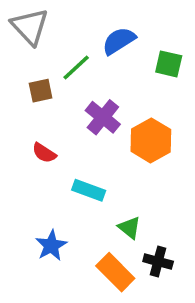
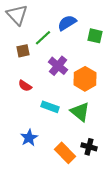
green triangle: (130, 228) -> (80, 112), moved, size x1.5

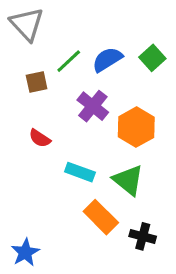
blue semicircle: (67, 23) -> (107, 59), moved
green square: (95, 36) -> (152, 58), turned 35
blue star: (29, 138) -> (25, 252), moved
orange rectangle: (65, 153) -> (101, 217), moved

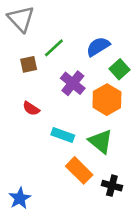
green square: (152, 58) -> (120, 69), moved
blue semicircle: (107, 59) -> (98, 47), moved

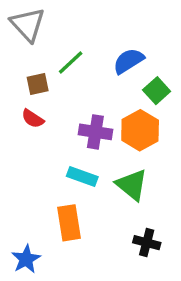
purple cross: (73, 83) -> (95, 132), moved, turned -30
red semicircle: (31, 109) -> (33, 119), moved
orange rectangle: (79, 170) -> (69, 223), moved, turned 36

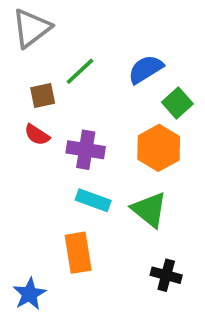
gray triangle: (28, 25) -> (31, 28), turned 36
purple cross: (95, 132) -> (86, 150), moved

